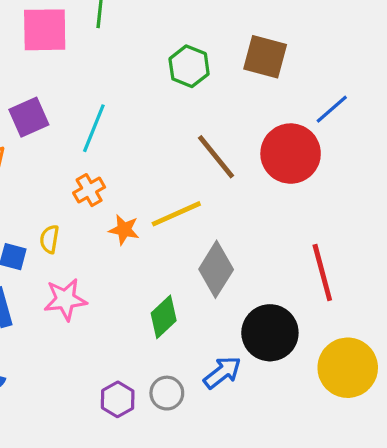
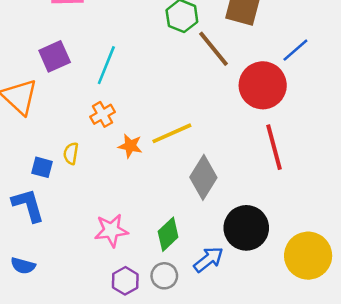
brown line: (216, 157) -> (213, 49), moved
red line: (322, 273) -> (274, 147), moved
pink star: (65, 299) -> (111, 230), moved
green diamond: (164, 317) -> (168, 234), moved

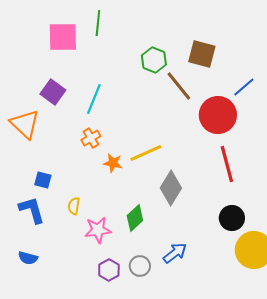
purple square: (55, 56) -> (53, 92), turned -30
yellow semicircle: (71, 153) -> (74, 206), moved
black circle: (246, 228) -> (232, 218), moved, size x0.7
green diamond: (168, 234) -> (135, 218), moved

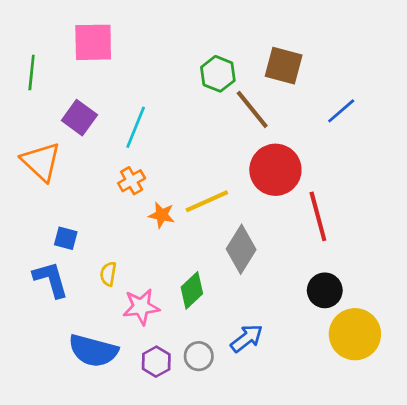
green line: (98, 23) -> (32, 72), moved
red circle: (218, 115) -> (275, 170), moved
blue semicircle: (28, 258) -> (93, 351), moved, size x1.8

